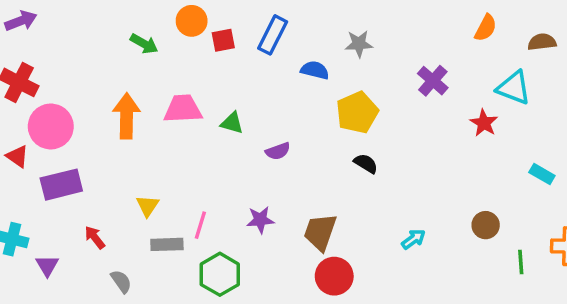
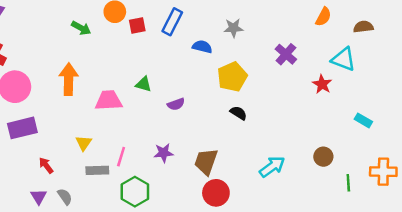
pink trapezoid: (183, 109) -> (109, 100), moved
cyan arrow: (413, 239) -> (272, 167), size x1.5
purple triangle: (47, 266) -> (39, 197), moved

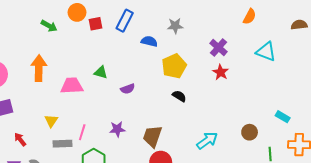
brown semicircle: (363, 27) -> (299, 25), moved
red star: (322, 84) -> (221, 72), moved
cyan rectangle: (363, 120) -> (283, 117), moved

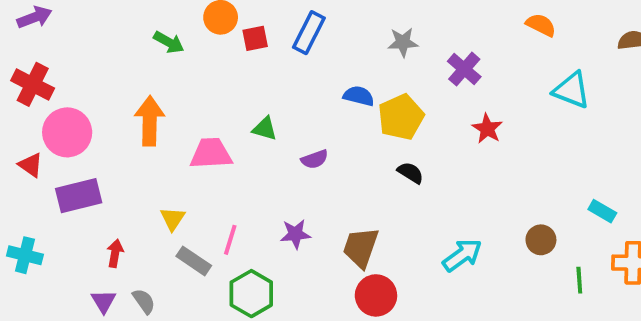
orange semicircle: (250, 17) -> (541, 25), turned -91
blue semicircle: (149, 41) -> (359, 96), moved
purple cross: (219, 48) -> (464, 69), moved
red arrow: (20, 139) -> (115, 253), turned 48
gray rectangle: (63, 144) -> (194, 261), turned 36

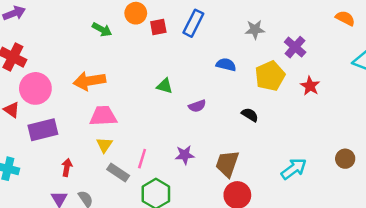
yellow pentagon: (401, 117) -> (270, 76), moved
orange arrow: (150, 121) -> (89, 81), turned -100
pink trapezoid: (211, 153) -> (103, 116), moved
black semicircle: (411, 173) -> (250, 115), moved

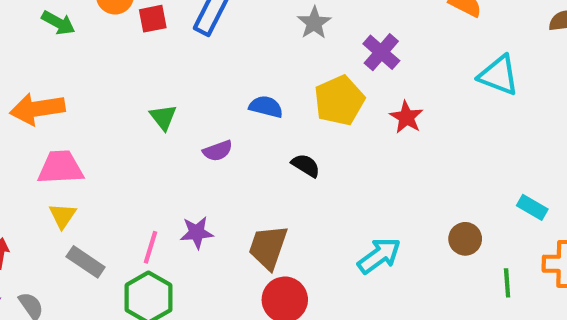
gray star: (255, 29) -> (314, 23), turned -30
blue semicircle: (226, 65) -> (266, 107), moved
green triangle: (165, 86) -> (163, 117), turned 36
pink line: (142, 159) -> (151, 247), moved

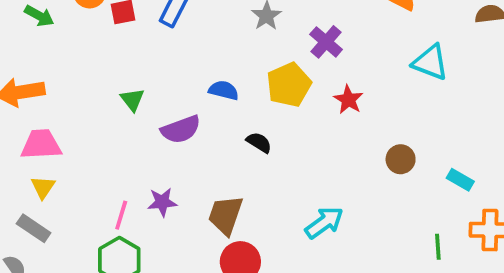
purple semicircle: (218, 151) -> (181, 129), size x1.5
brown circle: (465, 239) -> (401, 159), moved
gray rectangle: (86, 262) -> (34, 228), moved

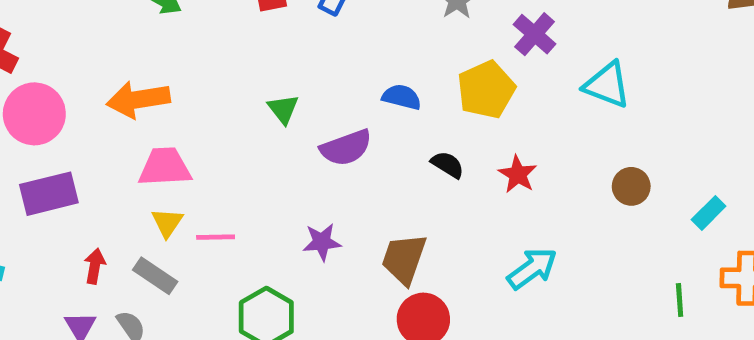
cyan triangle: (430, 62) -> (607, 85), moved
red star: (348, 100) -> (518, 174), moved
cyan rectangle: (460, 180) -> (709, 213), turned -75
pink line: (121, 215) -> (216, 237), moved, turned 72

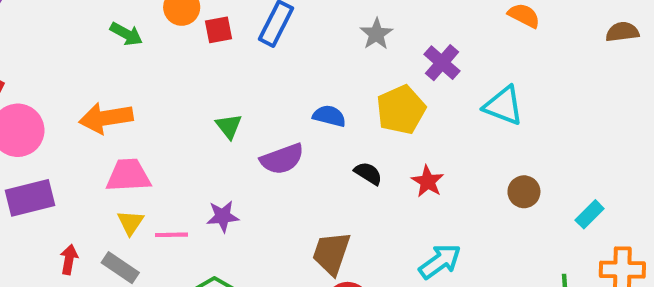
purple star: (322, 242) -> (223, 216), moved

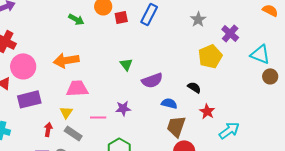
blue semicircle: (329, 116) -> (169, 103), moved
red star: (428, 182) -> (207, 111), moved
brown circle: (524, 192) -> (270, 76), moved
yellow triangle: (130, 223) -> (66, 112), moved

